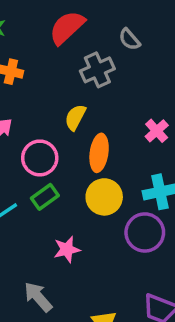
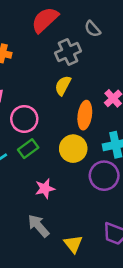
yellow semicircle: (75, 117) -> (63, 85), moved
orange ellipse: (99, 153) -> (85, 115), moved
gray arrow: (38, 297) -> (38, 226), moved

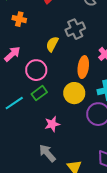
gray cross: (68, 52) -> (75, 29), moved
yellow semicircle: (63, 85) -> (52, 44), moved

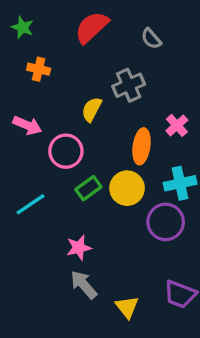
pink arrow: (12, 54) -> (27, 125), turned 66
green rectangle: (39, 93) -> (88, 188), moved
pink star: (52, 124) -> (79, 248), moved

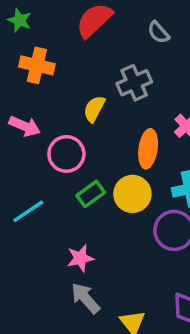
orange cross: (39, 69) -> (37, 65), size x1.4

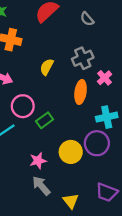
gray cross: (134, 83) -> (83, 58), moved
pink circle: (66, 154) -> (23, 106), moved
yellow circle: (132, 194) -> (71, 152), moved

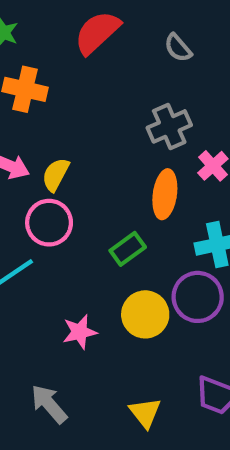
yellow semicircle: (47, 67) -> (56, 175), moved
green rectangle: (45, 120) -> (128, 249), moved
gray arrow: (41, 186) -> (49, 404), moved

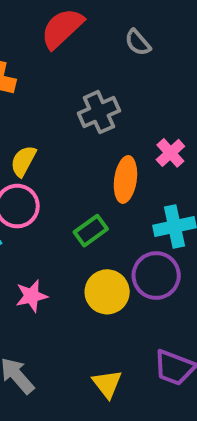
gray cross: (169, 126) -> (99, 112), moved
pink star: (80, 332) -> (31, 296), moved

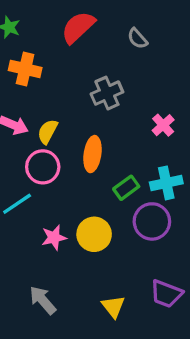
orange ellipse: (125, 179) -> (92, 154), moved
green rectangle: (91, 231) -> (126, 188), moved
yellow circle: (107, 292) -> (94, 234), moved

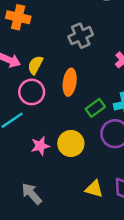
yellow triangle: (113, 307) -> (94, 189), moved, turned -36

